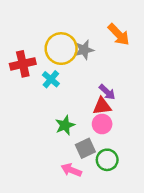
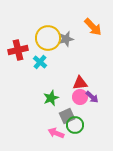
purple arrow: (107, 92) -> (92, 97), moved
green circle: (107, 160) -> (75, 125), moved

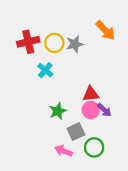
yellow circle: (48, 38) -> (54, 43), size x0.7
red cross: (18, 50) -> (28, 42), moved
green circle: (75, 125) -> (94, 147), moved

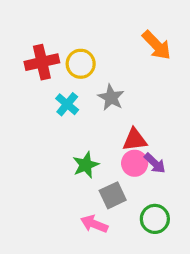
gray star: (75, 44) -> (111, 97), moved, turned -30
green circle: (94, 147) -> (155, 219), moved

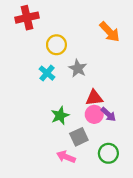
red cross: (42, 62) -> (27, 18), moved

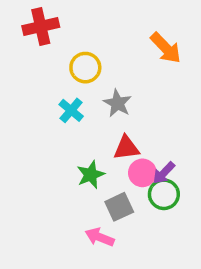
red triangle: (94, 98) -> (126, 148), moved
purple arrow: (108, 114) -> (164, 173), turned 91
green circle: (108, 153) -> (164, 194), moved

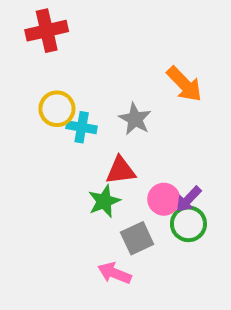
orange arrow: (166, 48) -> (184, 84), moved
yellow circle: (85, 68) -> (57, 109), moved
cyan cross: (71, 110) -> (82, 127), turned -30
red triangle: (126, 148) -> (121, 170), moved

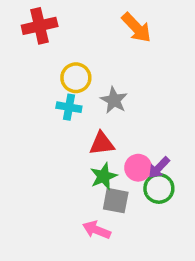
orange arrow: (184, 84) -> (136, 28), moved
yellow circle: (57, 109) -> (76, 78), moved
green star: (104, 201) -> (104, 176), moved
gray square: (137, 238) -> (116, 201), turned 36

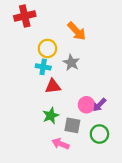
orange arrow: (136, 28) -> (77, 31), moved
red triangle: (102, 143) -> (53, 86), moved
green star: (104, 176) -> (51, 116), moved
green circle: (159, 188) -> (99, 134), moved

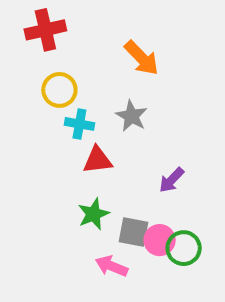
yellow circle: (47, 48) -> (59, 90), moved
pink circle: (86, 105) -> (160, 240), moved
purple arrow: (99, 105) -> (172, 180), moved

